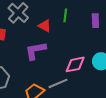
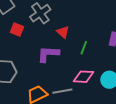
green line: (65, 15) -> (84, 48), moved

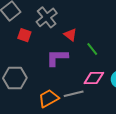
green line: (84, 48) -> (92, 49), turned -56

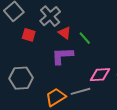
red triangle: (70, 35) -> (65, 33), moved
green line: (92, 49) -> (85, 38), moved

